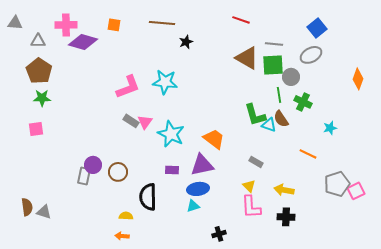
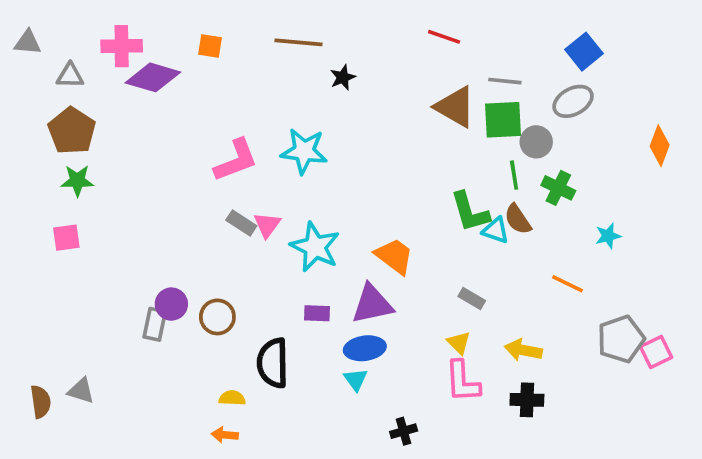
cyan triangle: (193, 206) -> (356, 380), turned -48
brown semicircle: (27, 207) -> (41, 402), moved

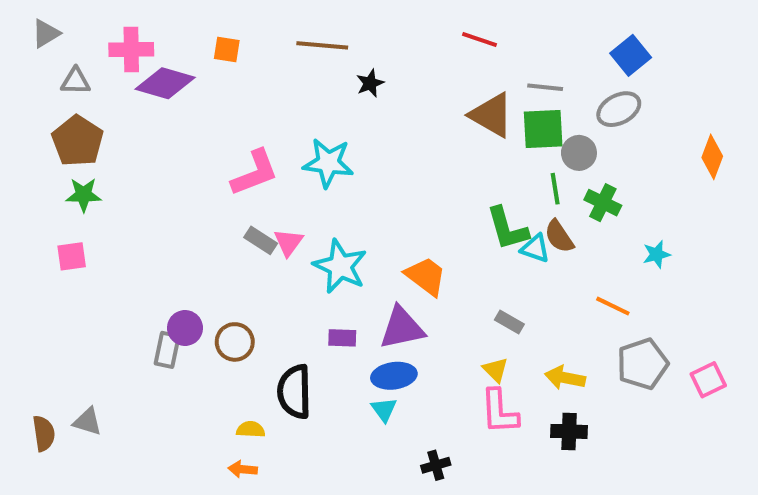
gray triangle: (28, 42) -> (46, 34), moved, turned -36
gray pentagon: (621, 339) -> (643, 364), moved

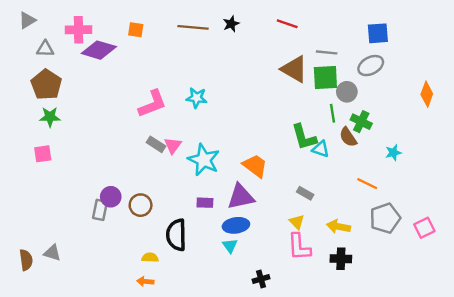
blue square: (631, 55) -> (378, 33), turned 35
black star: (370, 83) -> (231, 24), moved
cyan star: (328, 163) -> (197, 98), size x0.7
brown semicircle: (559, 236) -> (348, 137), moved

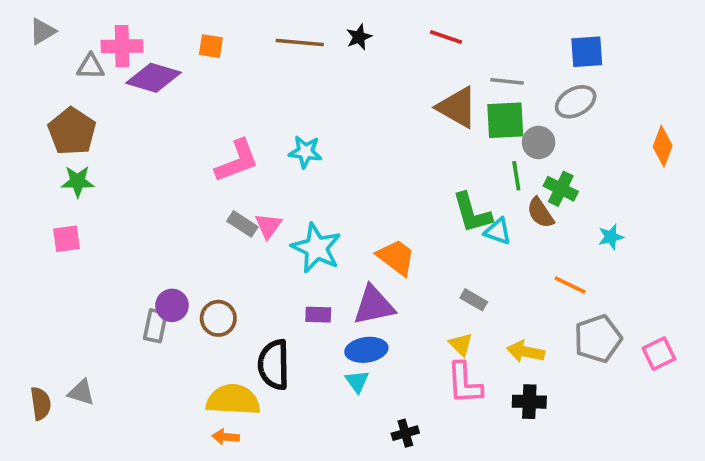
gray triangle: (45, 49) -> (91, 67), moved
yellow semicircle: (150, 258) -> (233, 400), size x2.0

